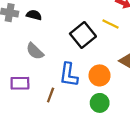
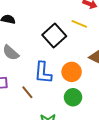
brown line: (51, 95) -> (27, 92), turned -56

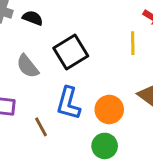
yellow line: (79, 24) -> (133, 43), turned 56
black square: (54, 35) -> (71, 52), moved

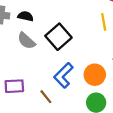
gray semicircle: (28, 66) -> (26, 41), moved
blue L-shape: (68, 103) -> (63, 75), turned 40

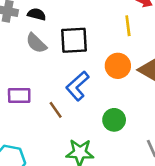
black square: (58, 37) -> (74, 40), turned 35
orange circle: (95, 75) -> (118, 66), moved

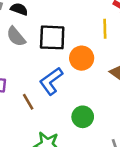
orange circle: (118, 66) -> (82, 58), moved

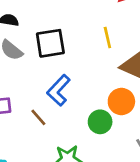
yellow line: (105, 29) -> (107, 37), moved
orange circle: (82, 58) -> (121, 101), moved

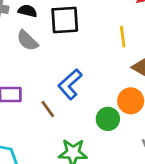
black square: (50, 43) -> (65, 20), moved

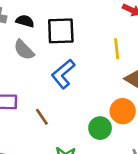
blue L-shape: (70, 84) -> (63, 74), moved

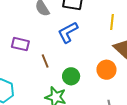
green circle: (100, 128) -> (71, 76), moved

